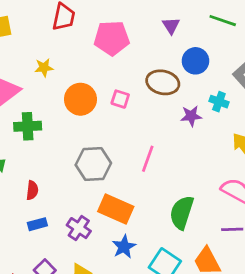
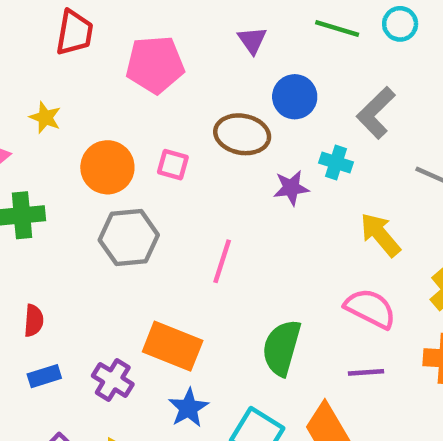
yellow star: (44, 68) -> (45, 117), turned 30
gray hexagon: (93, 164) -> (129, 238), moved

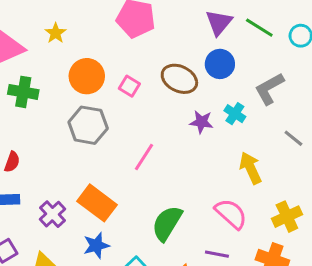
purple triangle: (252, 40) -> (219, 23), moved, size x1.4

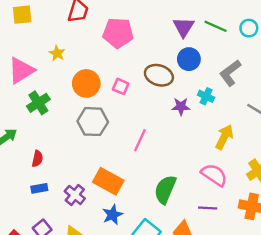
green cross: (23, 92) -> (38, 103), turned -35
yellow arrow: (251, 168) -> (224, 137), turned 60

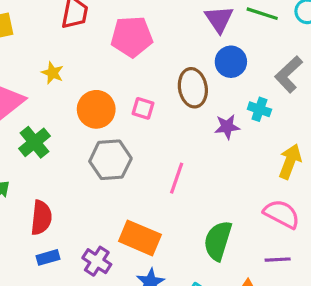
brown ellipse: (159, 75) -> (193, 88), turned 68
red semicircle: (37, 159) -> (41, 218), size x1.5

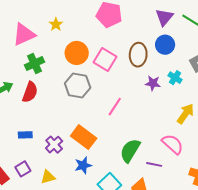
pink square: (143, 108) -> (105, 59), size x1.6
red semicircle: (41, 218) -> (30, 92), moved
purple line: (278, 260) -> (154, 164), moved

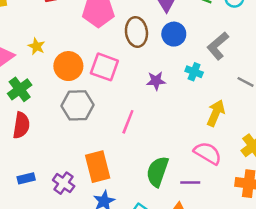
yellow star: (56, 24) -> (36, 46), moved
brown ellipse: (138, 55) -> (136, 32), moved
purple star: (153, 83) -> (156, 81), moved
orange rectangle: (84, 137) -> (98, 167), turned 50

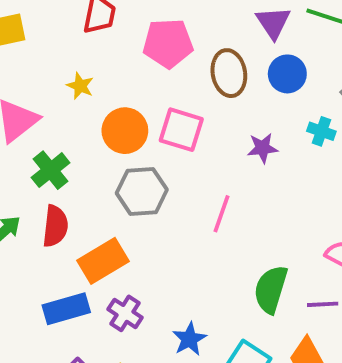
yellow star: (36, 46) -> (80, 86), moved
orange rectangle: (98, 167) -> (103, 261), moved, turned 76
blue rectangle: (26, 178) -> (66, 309), size x1.6

